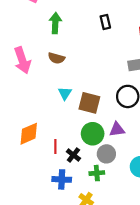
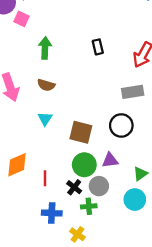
cyan triangle: (65, 93) -> (45, 119), moved
black cross: (73, 155) -> (74, 187), moved

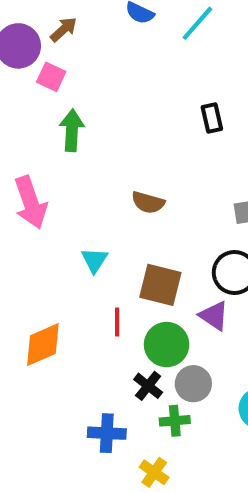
black rectangle: (98, 47) -> (212, 118), moved
green arrow: (45, 48) -> (72, 130), moved
brown semicircle: (46, 85) -> (148, 202), moved
purple triangle: (110, 160) -> (214, 316), moved, turned 42
red line: (45, 178) -> (117, 322), moved

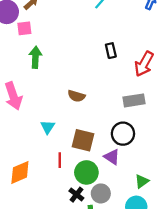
pink square: (51, 77) -> (24, 28), turned -32

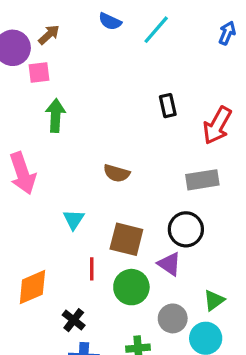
gray circle: (101, 193) -> (173, 318), moved
black cross: (76, 195) -> (74, 320), moved

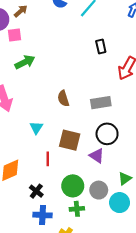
black rectangle: (168, 106) -> (101, 46), moved
green arrow: (56, 115) -> (25, 62), turned 60
brown semicircle: (117, 173) -> (63, 98), turned 56
gray rectangle: (202, 180) -> (101, 103), moved
green circle: (131, 287) -> (73, 186), moved

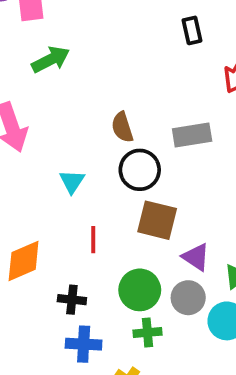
black circle: (107, 134) -> (140, 170), moved
brown square: (70, 140) -> (157, 220), moved
purple triangle: (97, 156) -> (196, 257), moved
black cross: (36, 191) -> (72, 300), turned -32

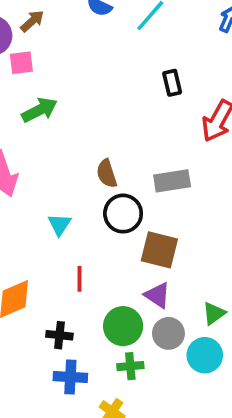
brown square: (157, 220) -> (159, 250), moved
purple triangle: (196, 257) -> (158, 295), moved

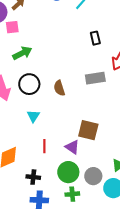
gray rectangle: (172, 181) -> (95, 78), moved
black circle: (123, 214) -> (29, 84), moved
purple triangle: (158, 295) -> (72, 147), moved

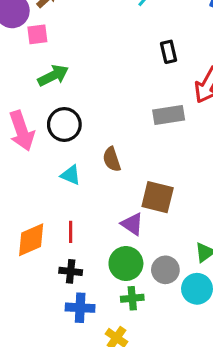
brown semicircle: (59, 88) -> (112, 159), moved
cyan triangle: (33, 116) -> (71, 175), turned -40
red line: (44, 146) -> (71, 232), moved

